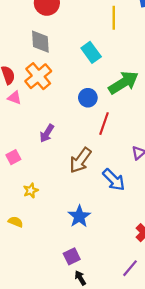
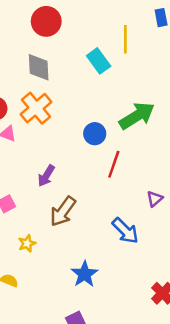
cyan rectangle: (91, 52) -> (99, 61), moved
brown arrow: (80, 160) -> (63, 212), moved

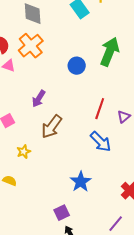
green arrow: (137, 116) -> (110, 52), turned -36
red line: (114, 164) -> (100, 109), moved
blue star: (85, 274) -> (81, 182), moved

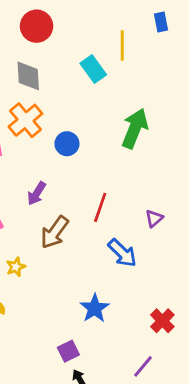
blue circle: (77, 66) -> (67, 144), moved
red line: (100, 109) -> (100, 207), moved

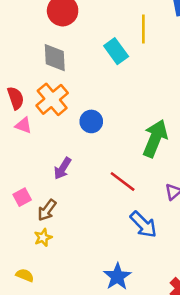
green arrow: (135, 128) -> (155, 138), moved
red line: (100, 207) -> (123, 181), turned -72
brown arrow: (55, 232) -> (47, 210), moved, size x0.7

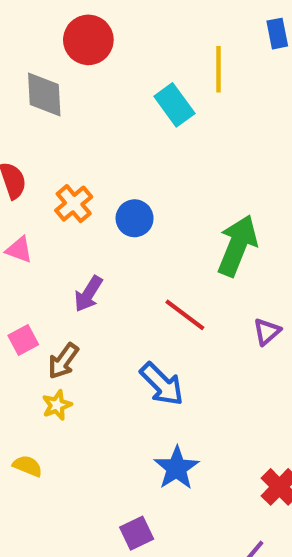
gray diamond: (55, 58) -> (44, 94), moved
orange cross: (52, 99) -> (74, 204), moved, size x0.7
pink triangle: (23, 125) -> (19, 250), moved
blue arrow: (143, 224) -> (162, 384), moved

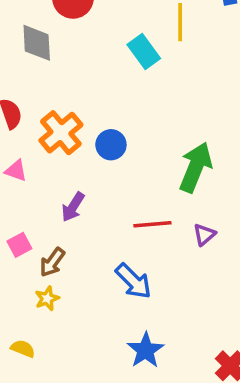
orange cross: (74, 204) -> (61, 133), size x1.4
red line: (185, 315) -> (152, 224), turned -42
purple triangle: (267, 332) -> (204, 235), moved

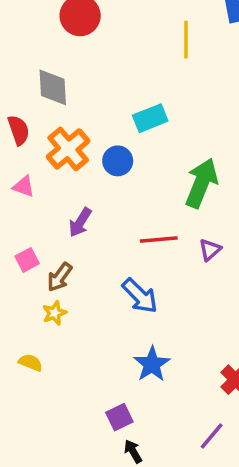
gray diamond: (37, 43) -> (53, 87), moved
cyan rectangle: (144, 51) -> (150, 118), moved, turned -76

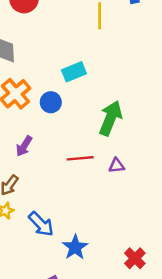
purple triangle: (210, 250) -> (117, 166), turned 35
blue arrow: (140, 296) -> (41, 224), moved

